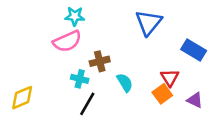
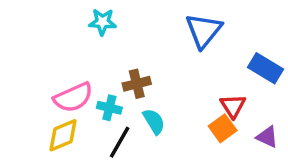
pink semicircle: (67, 41) -> (73, 97), moved
cyan semicircle: (125, 83) -> (154, 121), moved
yellow diamond: (22, 98) -> (63, 135), moved

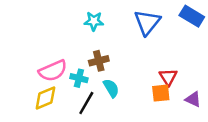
cyan star: (102, 22) -> (94, 21), moved
blue rectangle: (265, 68) -> (192, 16), moved
orange square: (223, 128) -> (161, 93), turned 30

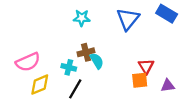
pink semicircle: (53, 71) -> (28, 62), moved
cyan semicircle: (111, 88) -> (97, 61), moved
purple triangle: (193, 99) -> (168, 86), turned -32

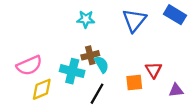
cyan cross: (69, 67) -> (72, 71), size x1.5
orange square: (140, 80) -> (134, 82), moved
black line: (75, 89) -> (97, 94), moved

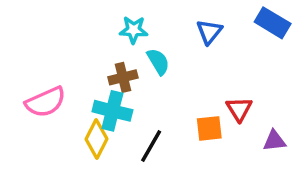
blue triangle: (134, 20) -> (209, 32), size x0.7
brown cross: (90, 55) -> (123, 77), moved
cyan semicircle: (102, 64) -> (158, 62), moved
yellow diamond: (42, 89) -> (97, 139), moved, turned -40

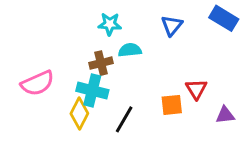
cyan semicircle: (158, 62) -> (130, 50), turned -65

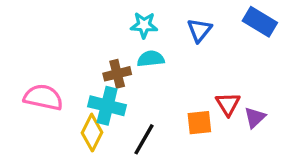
cyan star: (110, 24) -> (144, 25), moved
pink semicircle: (37, 83) -> (43, 97), turned -144
purple triangle: (225, 115) -> (255, 117), moved, turned -36

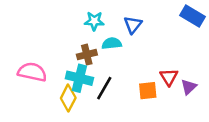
cyan star: (144, 25) -> (94, 21), moved
blue triangle: (199, 30) -> (133, 25), moved
black line: (144, 139) -> (104, 88), moved

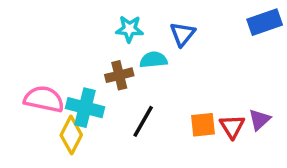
blue rectangle: (192, 16) -> (265, 22), turned -50
red triangle: (169, 77) -> (232, 126), moved
cyan cross: (79, 78) -> (85, 108), moved
yellow diamond: (68, 98) -> (71, 135), moved

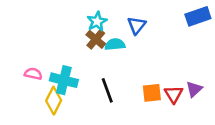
cyan star: (129, 29) -> (97, 21), turned -30
brown cross: (119, 75) -> (96, 39), moved, turned -36
pink semicircle: (44, 99) -> (33, 74), size x0.6
black line: (143, 121) -> (107, 90), turned -50

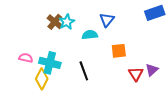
cyan star: (97, 21) -> (67, 22), moved
brown cross: (96, 39) -> (55, 22), moved
orange square: (152, 93) -> (119, 51), moved

